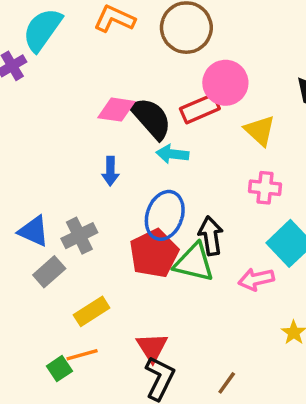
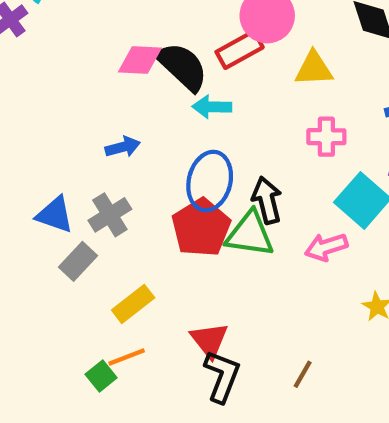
yellow triangle: (260, 130) -> (314, 69), turned -40
blue arrow: (110, 171) -> (123, 147), moved, turned -100

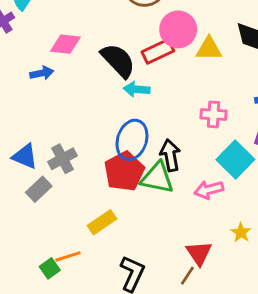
pink diamond: (140, 60) -> (65, 44), moved
yellow triangle: (314, 69) -> (209, 49), moved
blue arrow: (123, 147) -> (42, 73), moved
yellow rectangle: (133, 304) -> (102, 222), moved
red triangle: (209, 340) -> (199, 253), moved

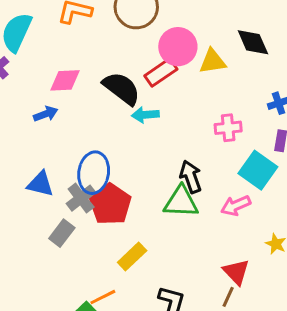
blue ellipse: (132, 140) -> (94, 173), moved
blue triangle: (25, 156) -> (40, 184), moved
red pentagon: (124, 171) -> (110, 204), moved

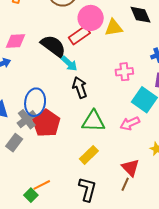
cyan arrow: (145, 115) -> (69, 63), turned -132
black arrow: (191, 177) -> (80, 87), moved
yellow rectangle: (132, 256) -> (89, 155), moved

